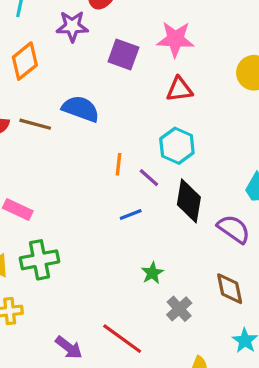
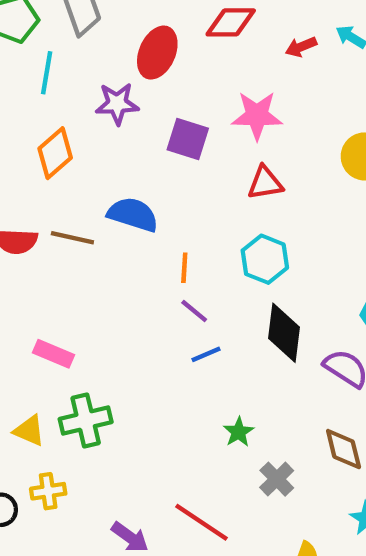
orange line: (119, 164) -> (184, 268), moved
purple line: (149, 178) -> (194, 311), moved

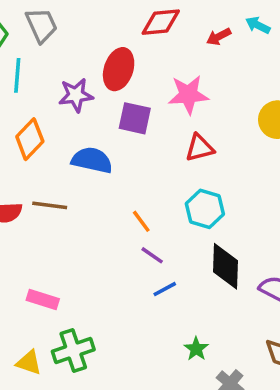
red ellipse: (157, 53) -> (119, 69), moved
blue semicircle: (133, 214) -> (92, 160), moved
orange line: (184, 268) -> (141, 221), turned -35

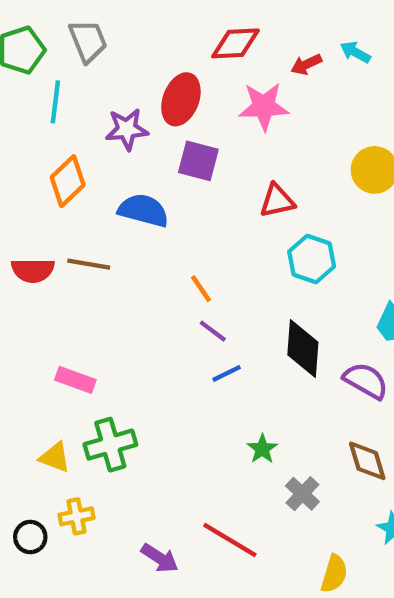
pink star: (188, 95) -> (264, 106), moved
cyan hexagon: (205, 209) -> (312, 259), moved

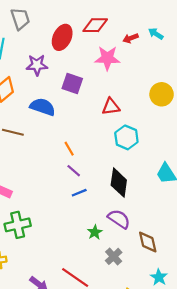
red ellipse: (181, 99) -> (62, 37), moved
purple semicircle: (366, 381) -> (119, 219), moved

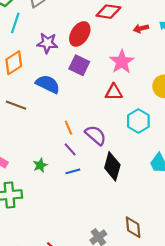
red ellipse: (62, 37) -> (80, 34), moved
pink star: (107, 58) -> (122, 62), moved, turned 30
cyan hexagon: (126, 137) -> (138, 121), moved
purple semicircle: (119, 219) -> (96, 135), moved
green star: (95, 232) -> (40, 165), moved

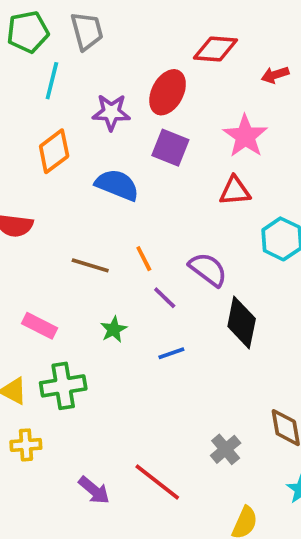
brown line: (16, 105) -> (90, 265), moved
orange line: (68, 128) -> (144, 259), moved
blue line: (73, 171) -> (171, 353), moved

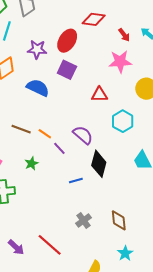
red arrow: (275, 75) -> (124, 35), turned -112
pink star: (245, 136) -> (120, 62), moved, turned 30
orange line: (144, 259) -> (45, 134), moved, turned -32
blue line: (171, 353) -> (76, 180), moved
gray cross: (226, 449) -> (84, 221), moved

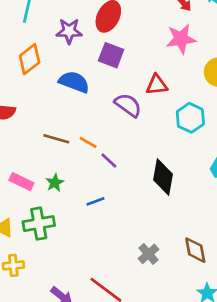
purple semicircle: (83, 135) -> (128, 105), moved
green star: (31, 163) -> (55, 183), moved
blue line: (76, 180) -> (96, 201), moved

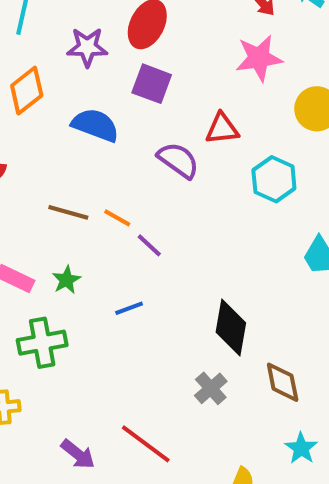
black diamond: (163, 177) -> (231, 327), moved

